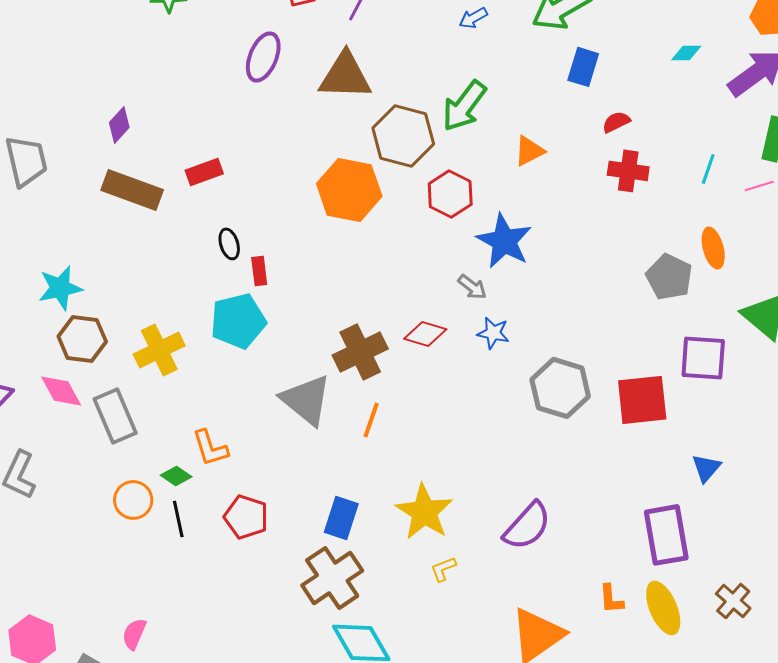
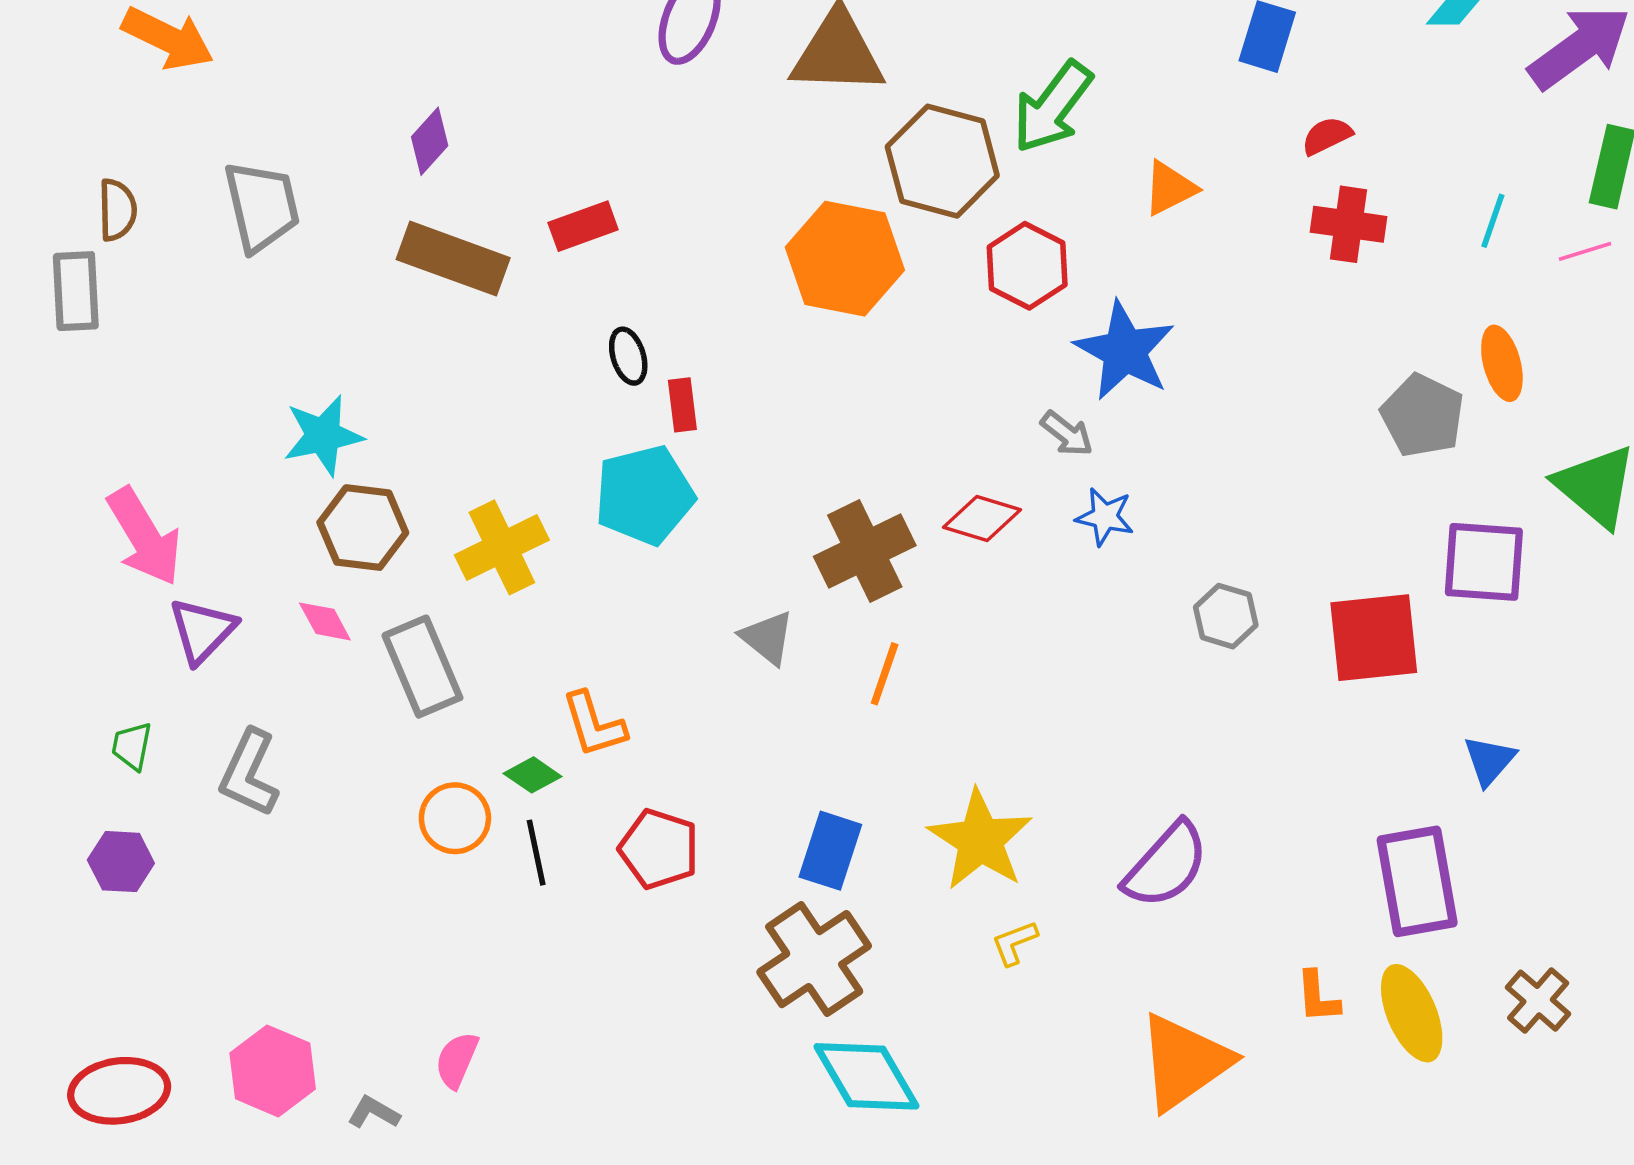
gray hexagon: (560, 388) -> (1226, 616), size x0.6
pink diamond: (61, 391) -> (325, 621), size x0.7
gray triangle: (306, 400) -> (767, 638), size x0.6

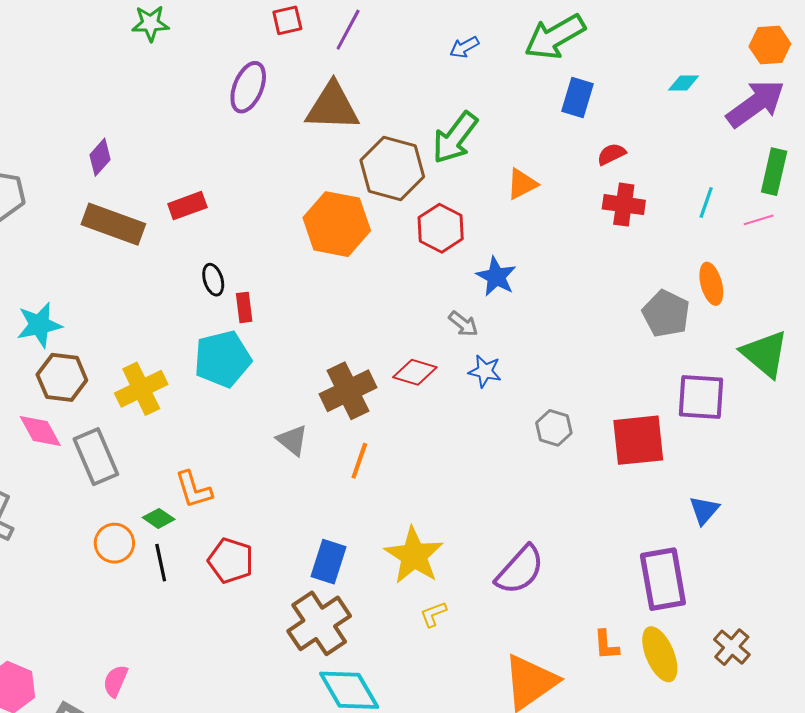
blue star: (1125, 351) -> (496, 277), size x0.7
pink diamond: (325, 621) -> (40, 431), size x1.4

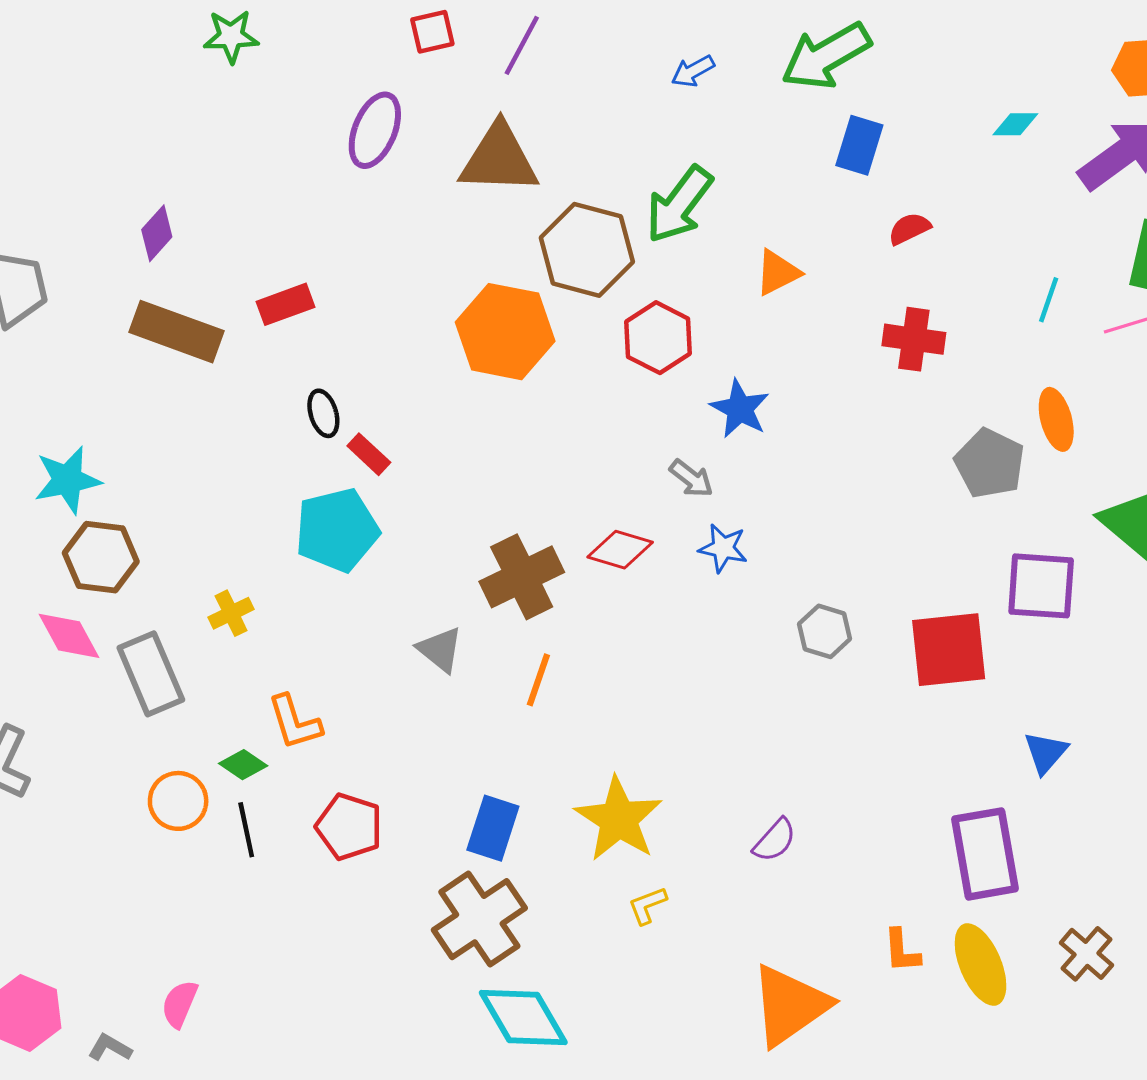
red cross: (624, 205) -> (914, 339), moved
red rectangle: (244, 307) -> (369, 454), turned -40
yellow cross: (141, 389) -> (231, 613), moved, size x0.6
purple semicircle: (520, 570) -> (775, 840), size x0.6

